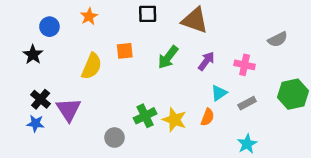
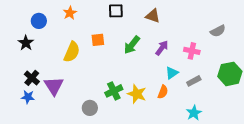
brown triangle: (195, 20) -> (153, 16), size x0.7

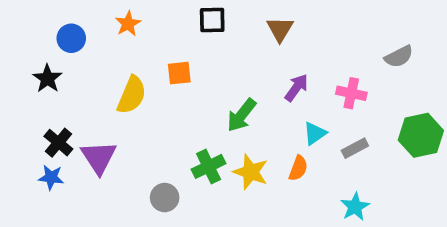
brown triangle: (153, 16) -> (280, 29), turned 42
green arrow: (132, 45) -> (241, 115), moved

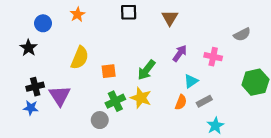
orange square: (179, 73) -> (109, 71), moved
black cross: (58, 143) -> (35, 87), turned 36
gray rectangle: (355, 148) -> (204, 101), moved
green cross: (209, 166) -> (115, 101), moved
yellow star: (251, 172) -> (141, 98), moved

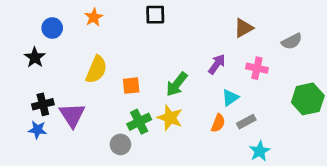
brown triangle: (170, 18) -> (244, 28), moved, turned 30

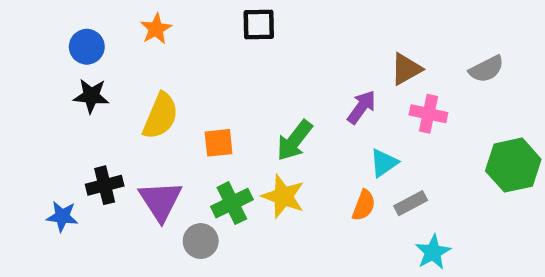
brown triangle: (244, 28) -> (406, 69), moved
black star: (35, 57) -> (91, 96), moved, turned -30
black cross: (43, 104) -> (105, 185), moved
purple triangle: (72, 115) -> (160, 201), moved

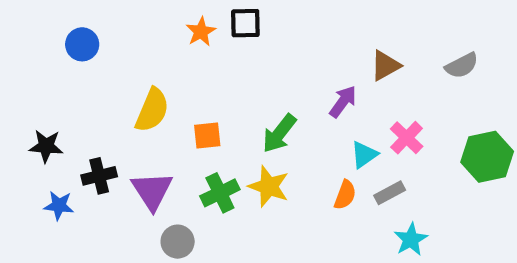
orange star: (156, 29) -> (201, 32), moved
black star: (91, 96) -> (46, 146), moved
pink cross: (428, 114) -> (407, 138), moved, turned 32
gray circle: (201, 241) -> (178, 242), moved

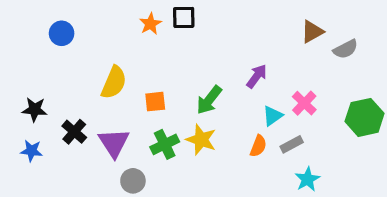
brown triangle: (385, 66) -> (312, 32), moved
black cross: (99, 176) -> (74, 132), turned -35
blue star: (59, 206) -> (31, 151), moved

